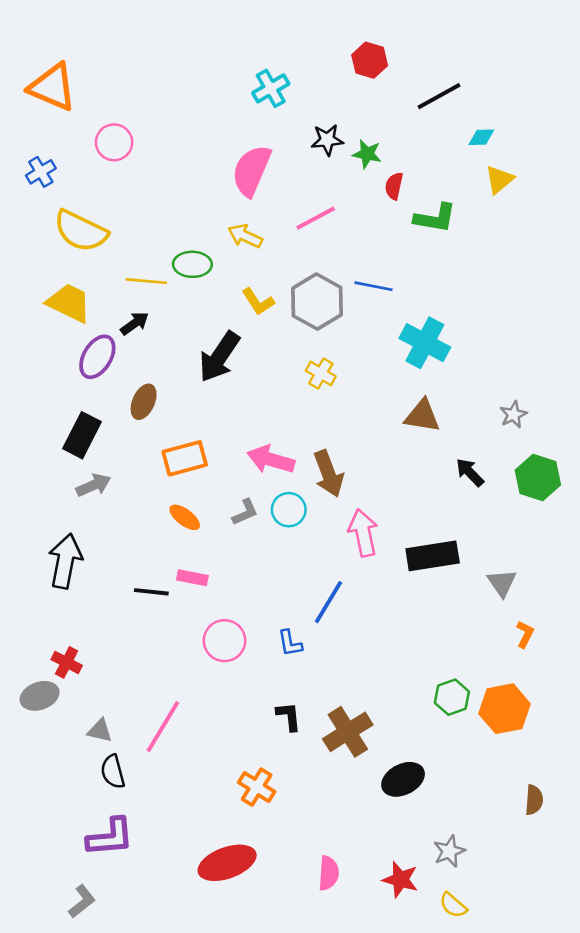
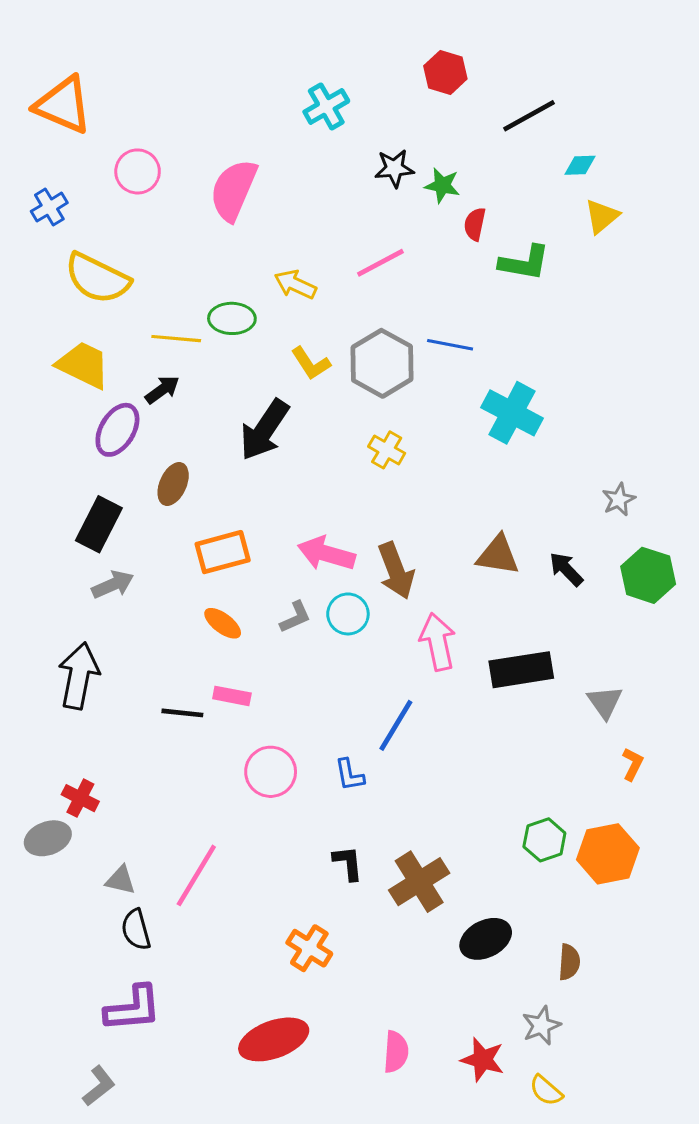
pink semicircle: (251, 171) -> (233, 190), moved
brown triangle: (422, 416) -> (498, 555), moved
brown semicircle: (534, 800) -> (569, 962), moved

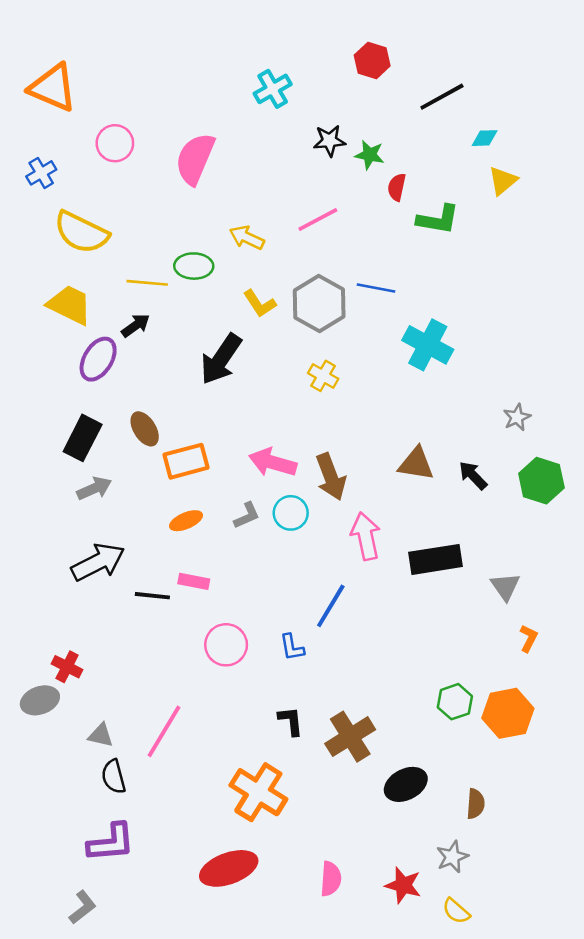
brown ellipse: (173, 484) -> (145, 429), moved, turned -56
orange ellipse: (223, 623) -> (186, 521), turned -60
black arrow: (79, 676) -> (98, 562), moved, turned 52
orange cross: (309, 948) -> (258, 792), size x1.5

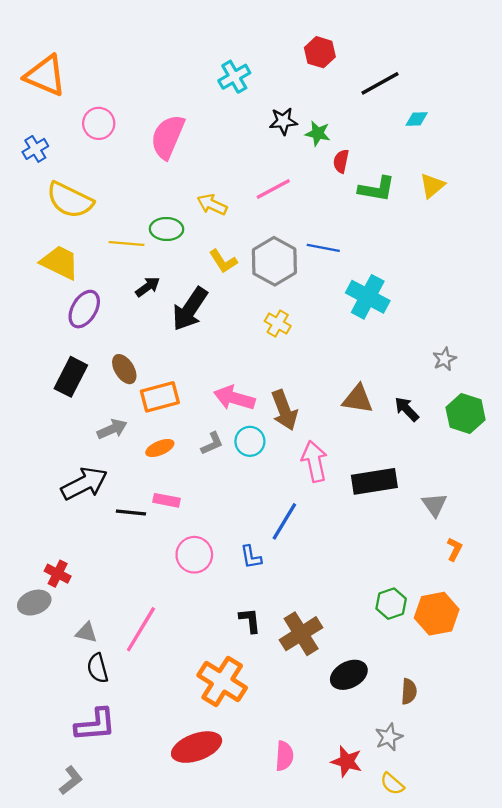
yellow triangle: (503, 181) -> (432, 186), moved
black arrow: (136, 325) -> (148, 287), moved
gray arrow: (94, 488) -> (112, 429), moved

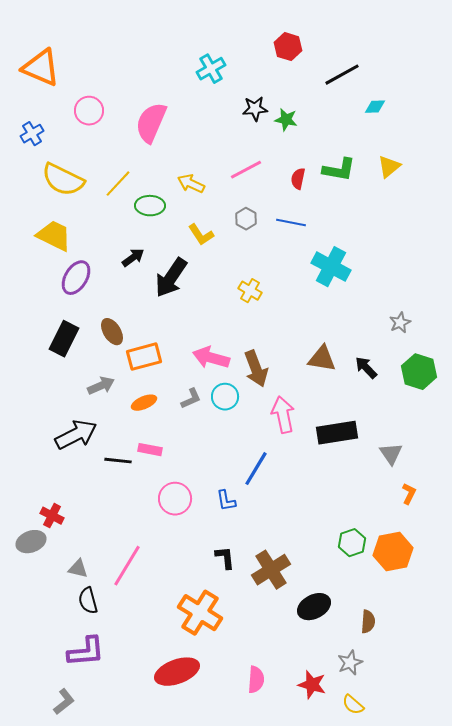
red semicircle: (341, 161) -> (298, 179), moved
yellow line: (126, 243) -> (118, 184), moved, turned -52
gray hexagon: (274, 261) -> (246, 219), moved, size x0.5

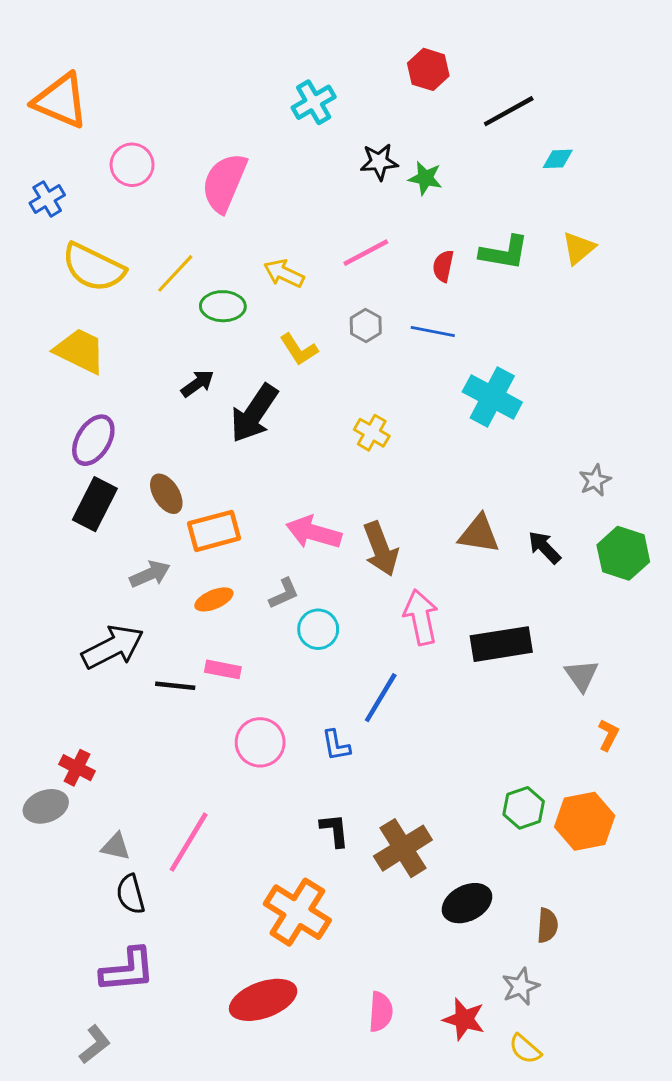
purple ellipse: (76, 278) -> (93, 440), moved
cyan circle: (225, 397) -> (318, 629), moved

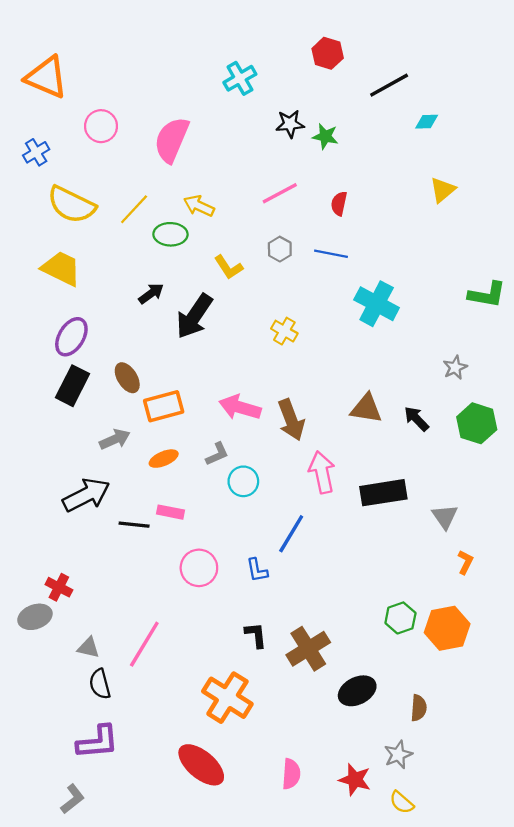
green L-shape: (504, 253) -> (487, 295), moved
yellow arrow: (284, 273) -> (199, 206), moved
red ellipse: (263, 1000) -> (201, 765), turned 60

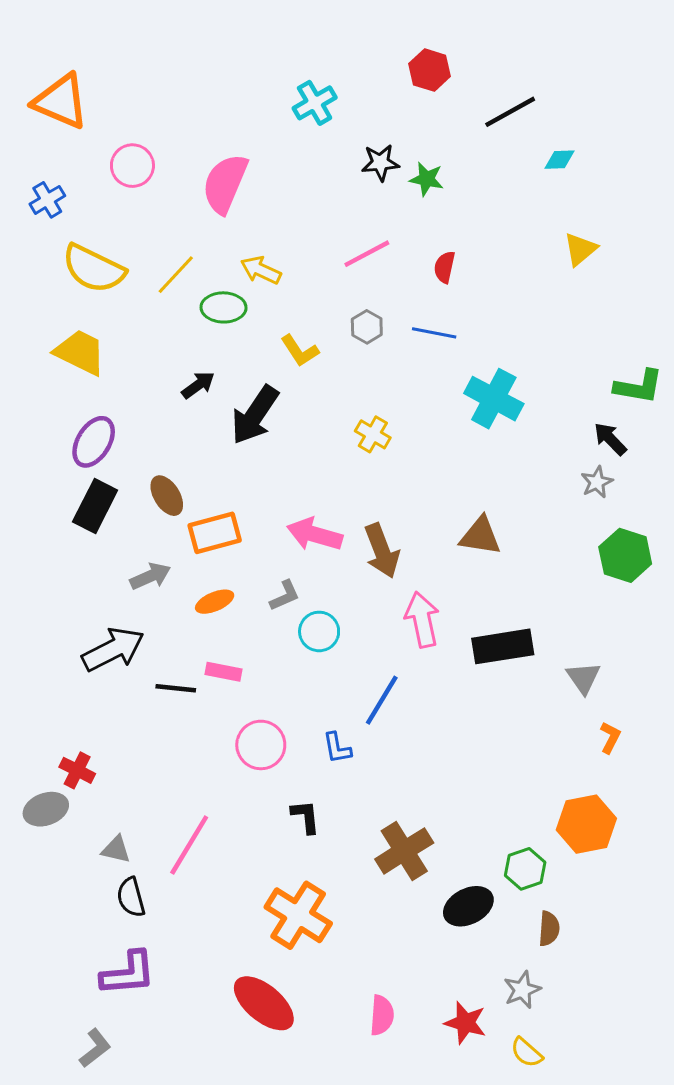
black arrow: (416, 419) -> (610, 439), moved
green hexagon: (400, 618) -> (525, 869), moved
black L-shape: (256, 635) -> (306, 817), moved

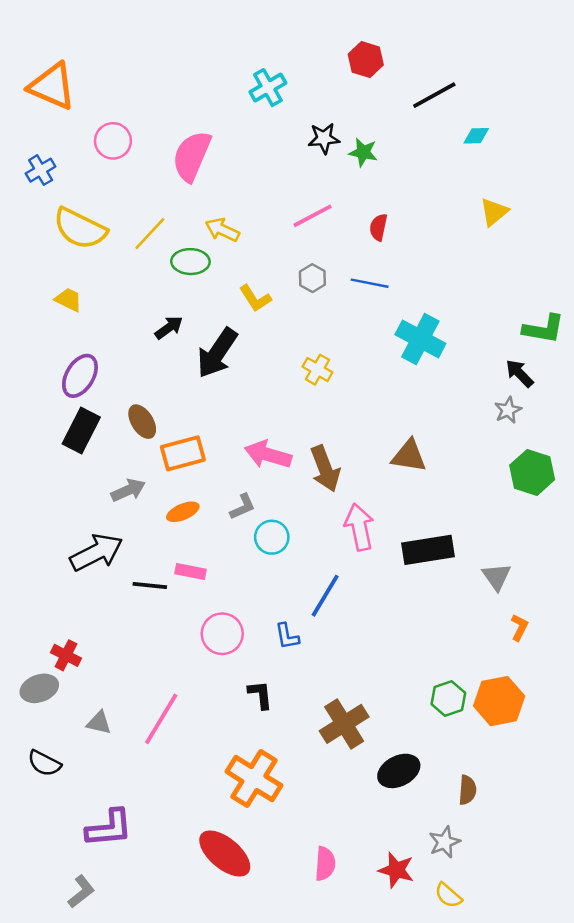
yellow trapezoid: (80, 352) -> (69, 300), size x0.6
green hexagon: (525, 869) -> (448, 699), moved
black semicircle: (131, 897) -> (44, 763), moved, turned -48

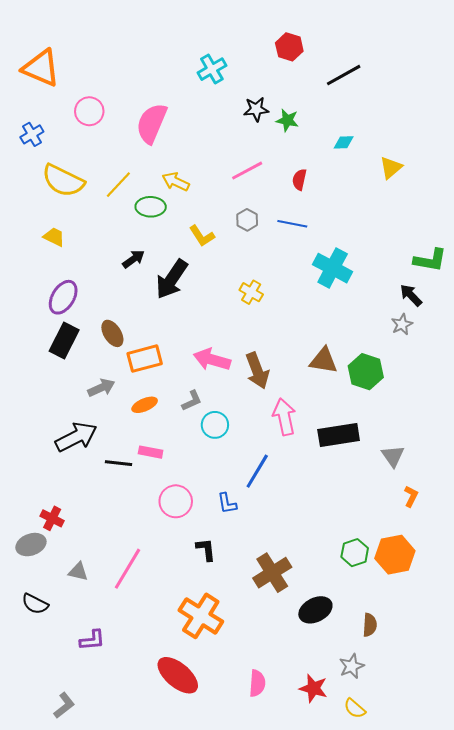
cyan diamond: (476, 136) -> (344, 142), moved
green hexagon: (532, 472) -> (366, 372), moved
purple L-shape: (109, 828) -> (92, 640), moved, size x0.7

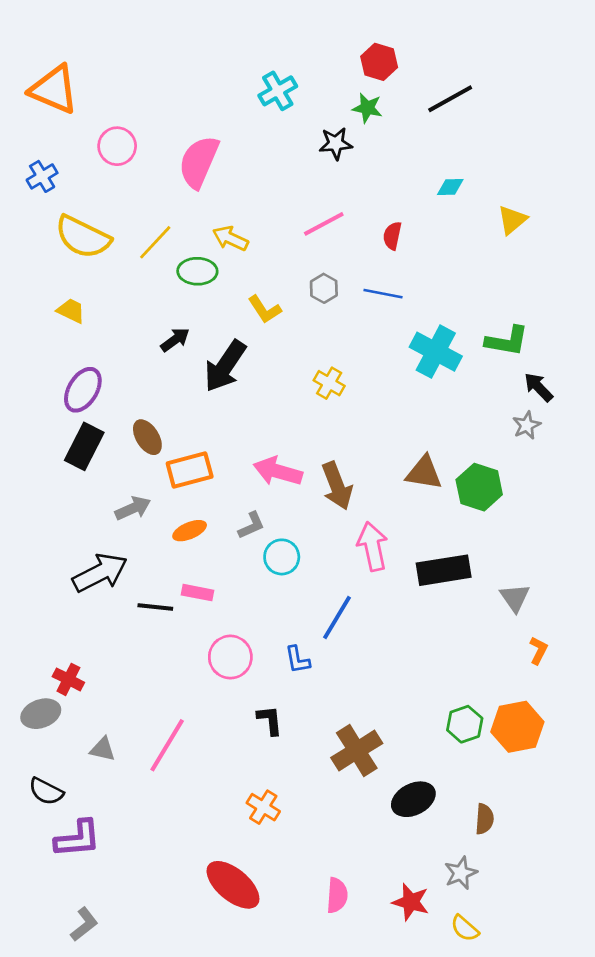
green star: (287, 120) -> (367, 108), moved
green L-shape: (430, 260) -> (507, 341), moved
orange cross: (201, 616) -> (263, 807), size x0.6
purple L-shape: (92, 640) -> (78, 839), moved, size x1.4

